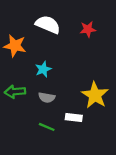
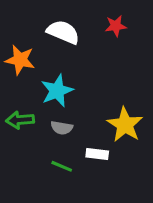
red star: (88, 29) -> (116, 26), moved
cyan star: (43, 69) -> (57, 91), size x1.5

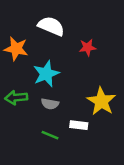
red star: (116, 26) -> (88, 47), moved

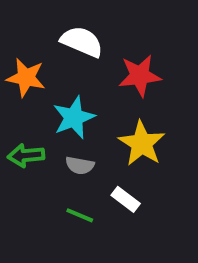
red star: (88, 47) -> (140, 76), size x1.5
yellow star: (101, 101) -> (142, 143), moved
white rectangle: (79, 125) -> (126, 199), turned 30

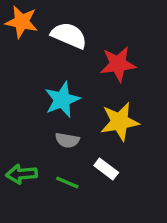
orange star: (26, 78) -> (22, 22), moved
yellow star: (142, 143) -> (120, 122), turned 30
green arrow: (26, 155) -> (22, 174), moved

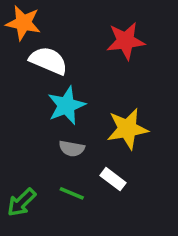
white semicircle: (69, 35) -> (48, 61), moved
red star: (118, 64) -> (126, 41), moved
green arrow: (22, 174) -> (22, 202), moved, turned -40

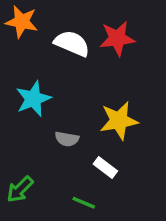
white semicircle: (48, 61) -> (72, 43), moved
cyan star: (66, 105) -> (33, 99), moved
green line: (72, 193) -> (84, 203), moved

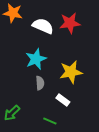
cyan star: (33, 99) -> (36, 59), moved
gray semicircle: (67, 139) -> (40, 83), turned -104

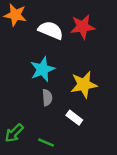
green line: (50, 121) -> (46, 142), moved

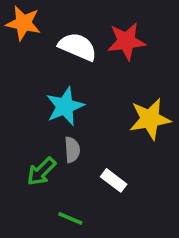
yellow star: (84, 85) -> (150, 119), moved
green arrow: (14, 133) -> (41, 171), moved

